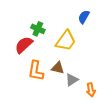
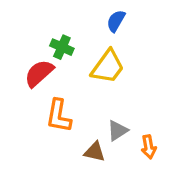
blue semicircle: (84, 17) -> (116, 21), moved
brown triangle: (58, 68) -> (95, 152), moved

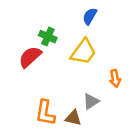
orange L-shape: (59, 116) -> (45, 113), moved
orange arrow: (149, 147) -> (115, 78), moved

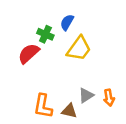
blue semicircle: (90, 16) -> (67, 22), moved
orange arrow: (115, 78) -> (109, 98), moved

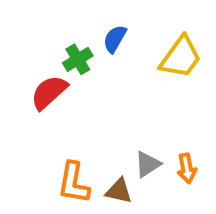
green cross: (45, 34) -> (78, 59), turned 35
yellow trapezoid: (79, 49) -> (181, 57), moved

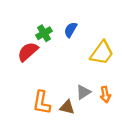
blue semicircle: (115, 39) -> (71, 30), moved
yellow trapezoid: (181, 57) -> (102, 53), moved

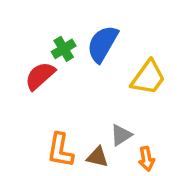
blue semicircle: (71, 30) -> (103, 44), size x1.6
orange arrow: (105, 95) -> (146, 159), moved

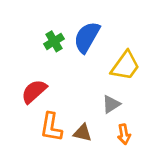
red semicircle: (40, 76) -> (34, 91), moved
gray triangle: (121, 135) -> (111, 104), moved

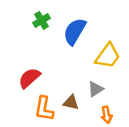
green cross: (54, 41) -> (42, 20), moved
brown triangle: (83, 133) -> (71, 102), moved

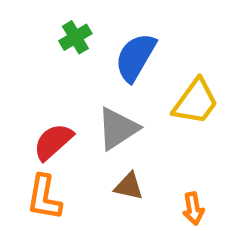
gray triangle: (95, 89) -> (118, 128), moved, size x1.5
orange L-shape: (44, 109) -> (44, 197), moved

